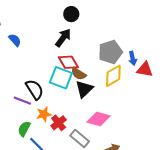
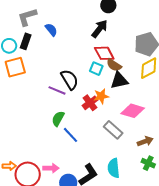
cyan square: (61, 78) -> (96, 69), size x0.6
black triangle: (84, 89) -> (119, 80), turned 30
orange star: (44, 114) -> (101, 96), moved
red cross: (59, 123) -> (90, 103), moved

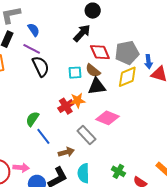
red diamond: (104, 53) -> (100, 52), moved
cyan square: (96, 69) -> (75, 73), turned -32
black semicircle: (70, 80) -> (41, 66), moved
purple line: (57, 90) -> (32, 49), moved
brown arrow: (145, 141) -> (66, 152), moved

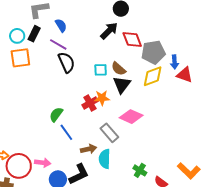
red diamond: (100, 52) -> (132, 40), moved
black triangle: (97, 86) -> (122, 85), turned -48
cyan semicircle: (83, 173) -> (105, 159), moved

